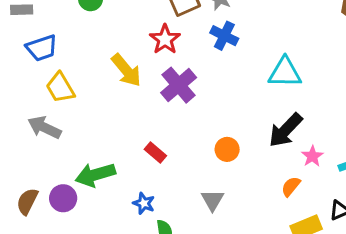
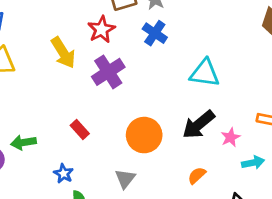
orange circle: (227, 149) -> (144, 135), size x1.6
pink star: (312, 156) -> (230, 137), moved
green arrow: (95, 175) -> (23, 142), size x0.7

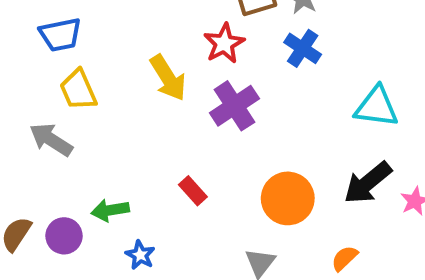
blue star: (63, 174) -> (140, 255), moved
orange semicircle: (197, 176) -> (345, 258), moved

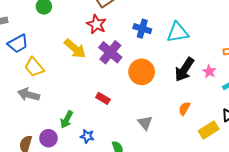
blue cross: (303, 48) -> (142, 29), moved
orange circle: (288, 198) -> (142, 72), moved
green arrow: (110, 210) -> (67, 119), turned -36

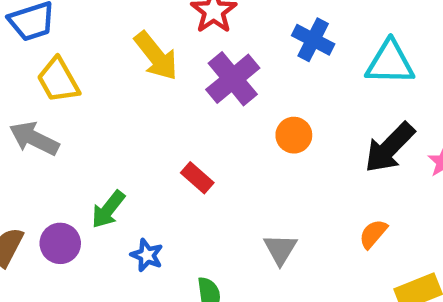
orange circle: (142, 72) -> (294, 135), size x0.6

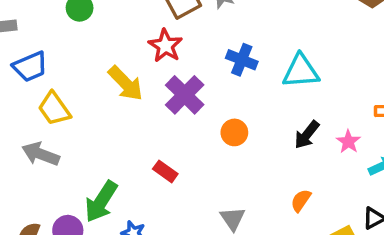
black arrow: (390, 148) -> (307, 135), size x0.7
green arrow: (108, 209) -> (101, 202), size x1.4

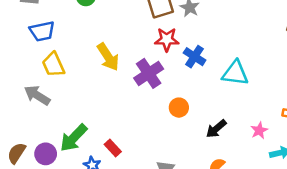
red star: (165, 46) -> (167, 39), moved, turned 30
black arrow: (307, 135) -> (216, 129), moved
red rectangle: (165, 171) -> (113, 148), moved

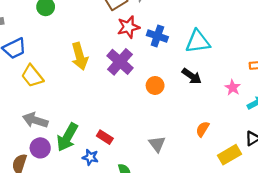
yellow arrow: (108, 57) -> (80, 56), turned 32
gray arrow: (37, 95) -> (35, 120), moved
black arrow: (216, 129) -> (192, 76), moved, turned -90
purple circle: (46, 154) -> (40, 148), moved

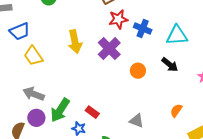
gray triangle: (157, 144) -> (137, 121), turned -35

